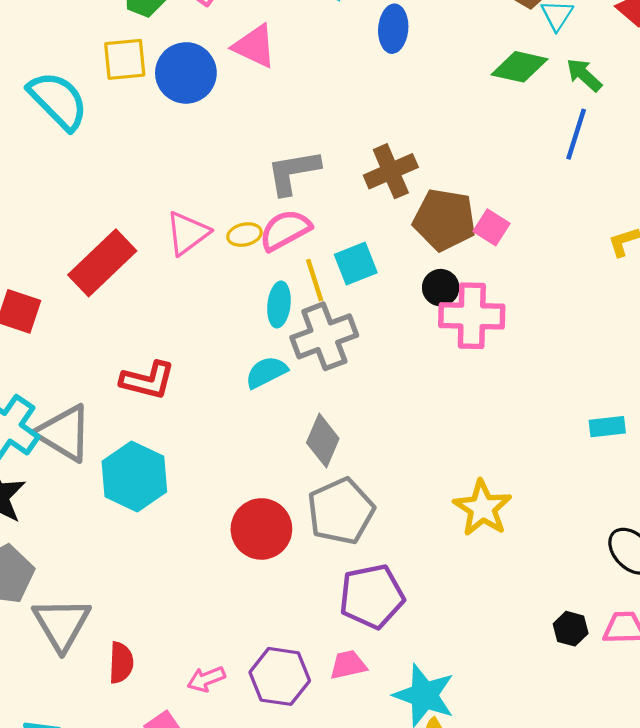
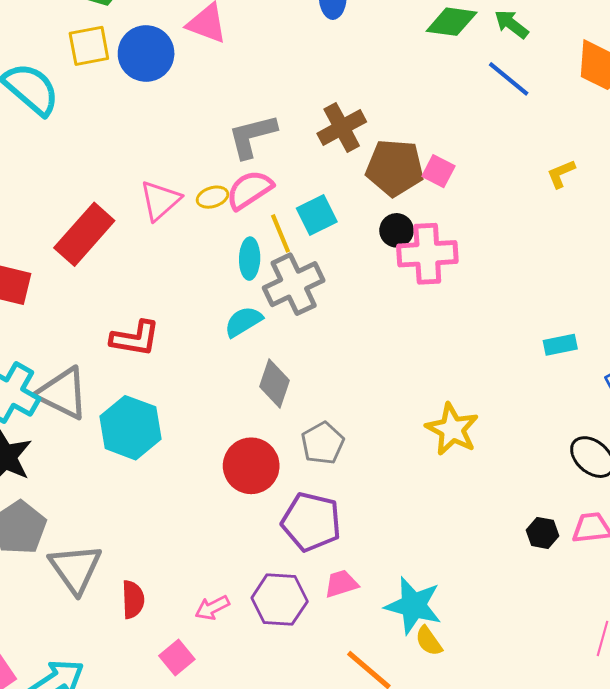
blue line: (576, 134) -> (509, 79), turned -63
gray diamond: (323, 441) -> (274, 383), moved
gray pentagon: (341, 511) -> (323, 443), size x0.7
purple pentagon: (372, 596) -> (311, 522), moved, turned 30

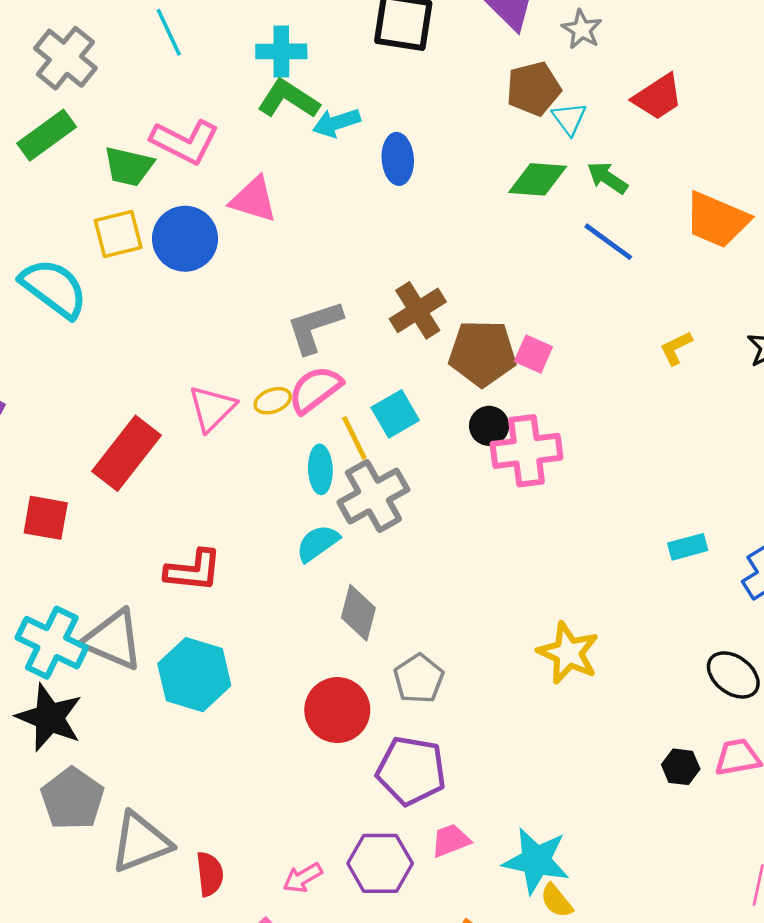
gray triangle: (75, 569) -> (141, 842), turned 48

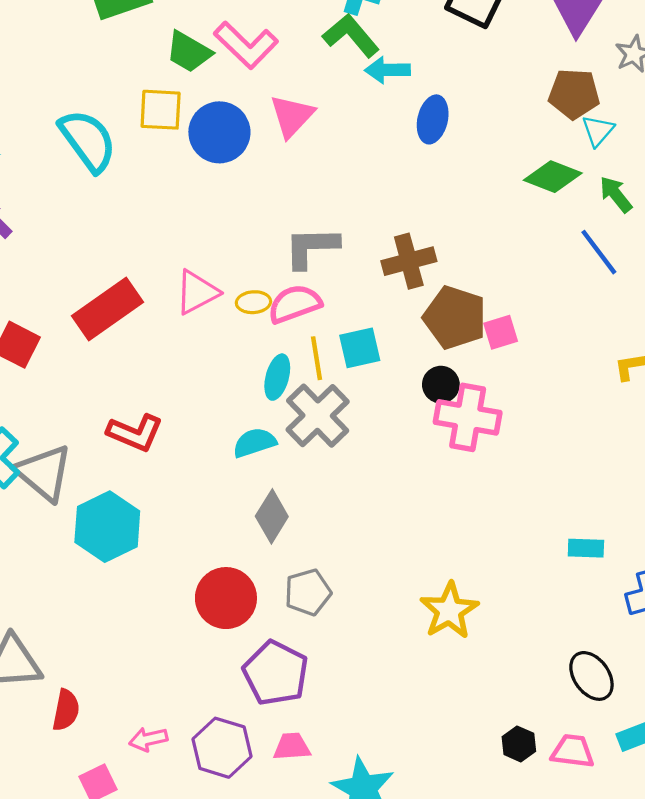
pink triangle: (254, 199) -> (292, 116), turned 39
pink square: (533, 354) -> (501, 332), turned 32
gray cross: (373, 496) -> (318, 416), turned -32

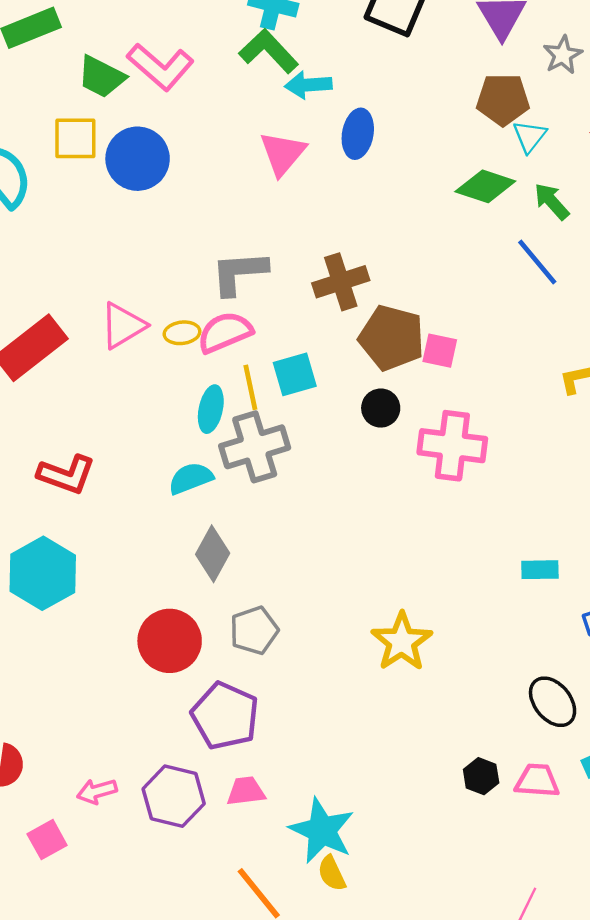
pink triangle: (292, 116) -> (283, 153), moved
pink square: (501, 332) -> (440, 351), turned 32
gray cross: (318, 416) -> (255, 447), turned 30
pink cross: (468, 417) -> (452, 446), moved

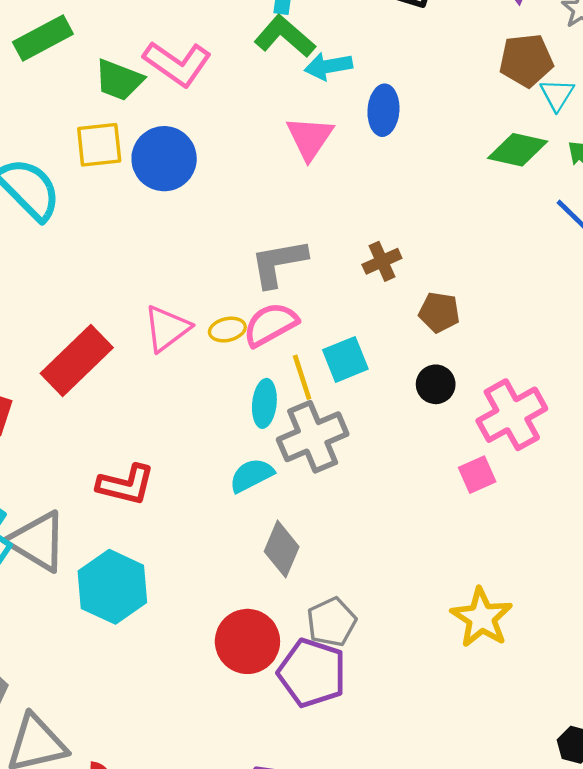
brown cross: (341, 282) -> (382, 261), size x0.7
brown pentagon: (392, 338) -> (439, 312), size x0.6
pink square: (440, 351) -> (477, 475), moved, turned -30
pink cross: (452, 446) -> (512, 415), turned -30
purple pentagon: (225, 716) -> (312, 673), moved

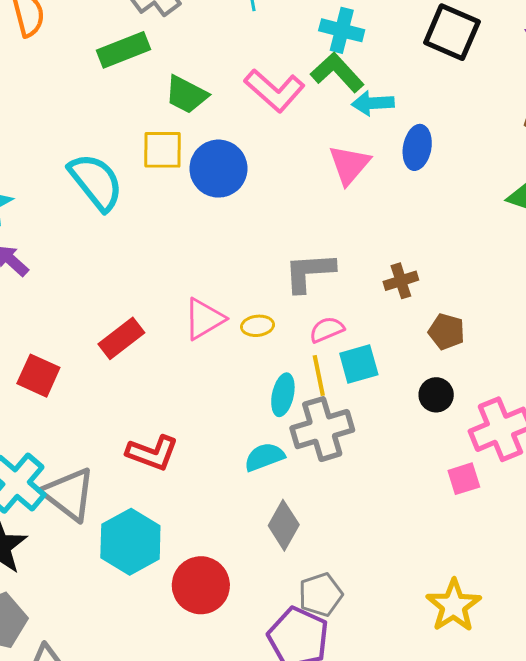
pink L-shape: (177, 64) -> (274, 90), moved
pink semicircle: (270, 324) -> (327, 330), moved, size x0.7
red rectangle: (77, 361) -> (121, 338), size x0.7
red circle: (247, 641) -> (201, 585), moved

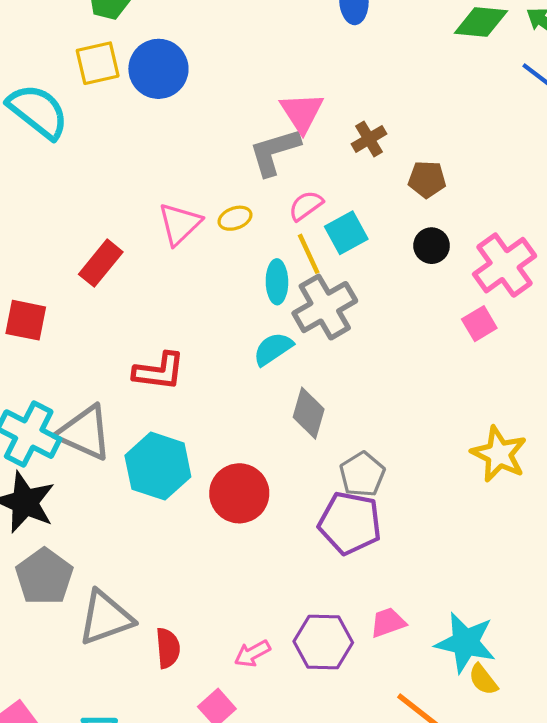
pink triangle: (349, 165) -> (302, 112), moved

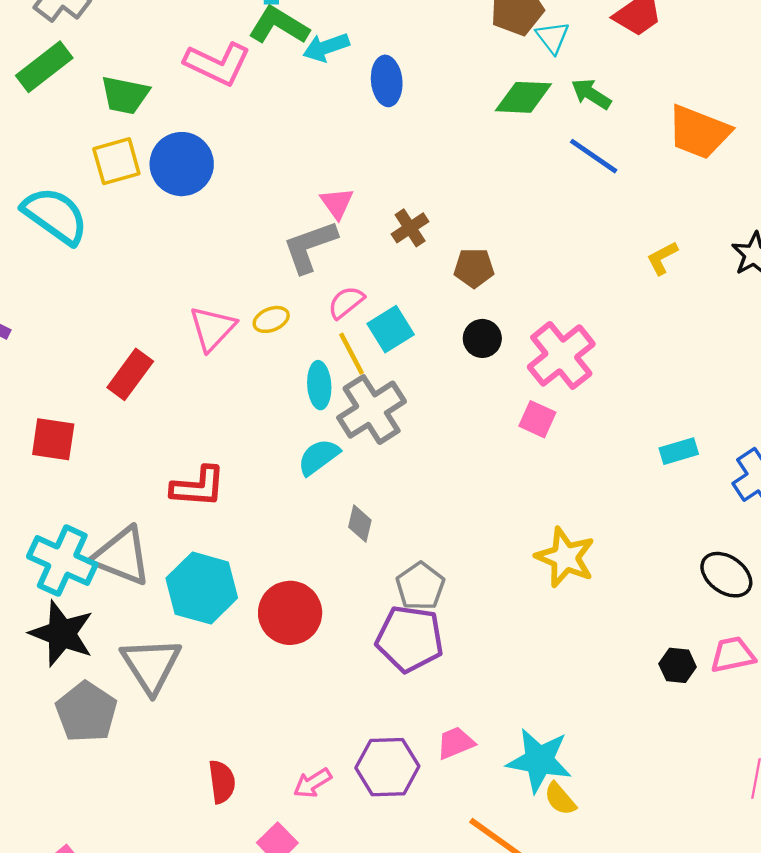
pink triangle: (302, 112) -> (337, 203), size x0.7
pink square: (479, 324) -> (537, 419), turned -32
gray diamond: (309, 413) -> (360, 524), size x0.7
gray triangle: (106, 618) -> (151, 665), moved, turned -40

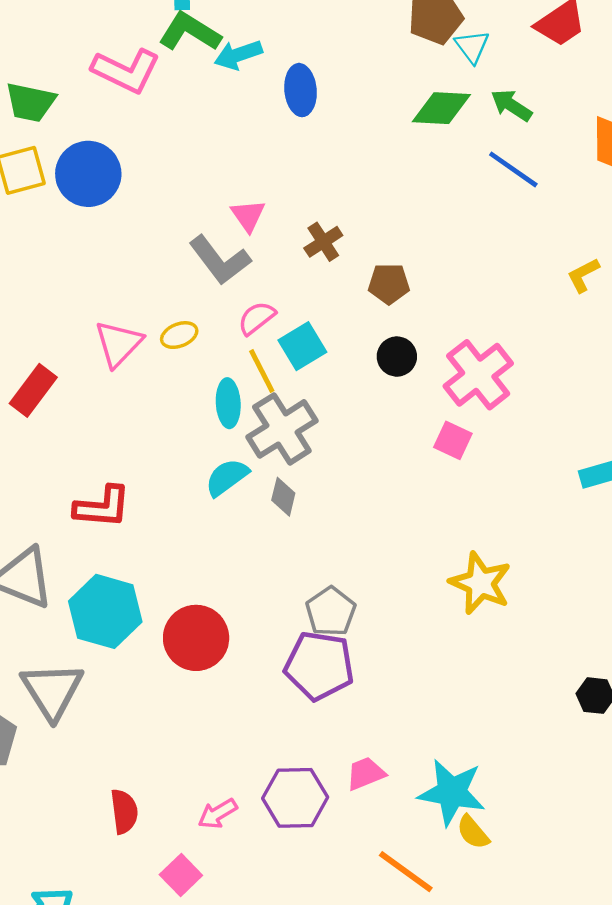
gray L-shape: (310, 246) -> (220, 260), turned -108
gray diamond: (360, 524) -> (283, 497), moved

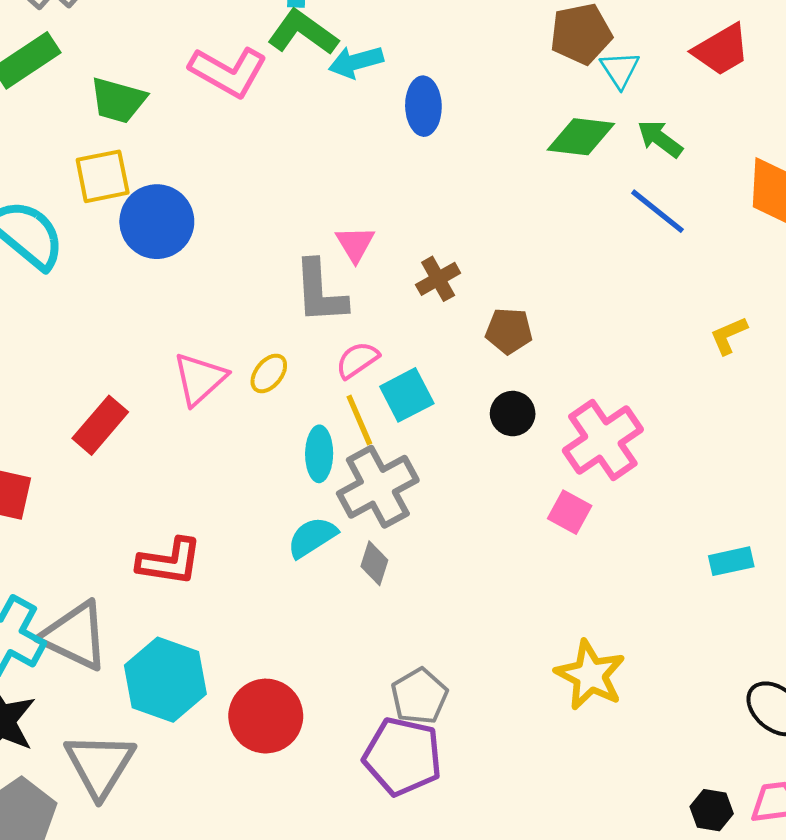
blue circle: (88, 174) -> (157, 222), moved
gray L-shape: (220, 260) -> (320, 292), turned 30
yellow ellipse: (179, 335) -> (269, 373), turned -33

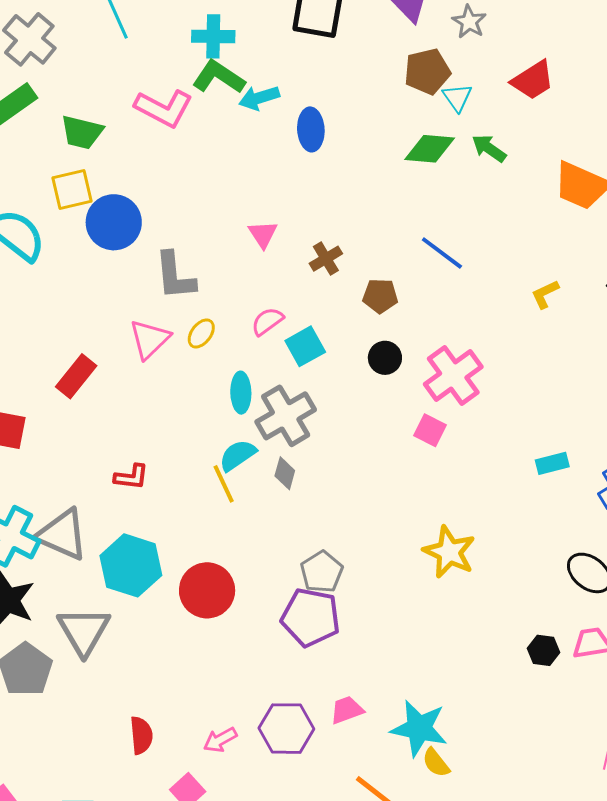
blue line: (658, 211) -> (442, 253), moved
gray L-shape: (320, 292) -> (175, 276), moved
yellow line: (359, 420) -> (224, 484), moved
red L-shape: (170, 562) -> (131, 477), size x0.7

